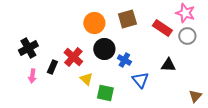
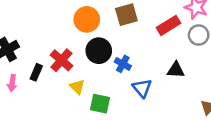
red rectangle: (162, 28) -> (169, 25), turned -66

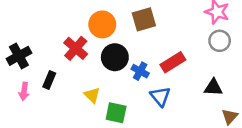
red rectangle: (169, 25) -> (173, 62), moved
red cross: (61, 60) -> (76, 48), moved
black triangle: (176, 70) -> (213, 88), moved

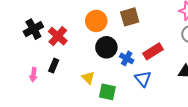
red cross: (76, 48) -> (58, 36), moved
black cross: (19, 56) -> (33, 29), moved

